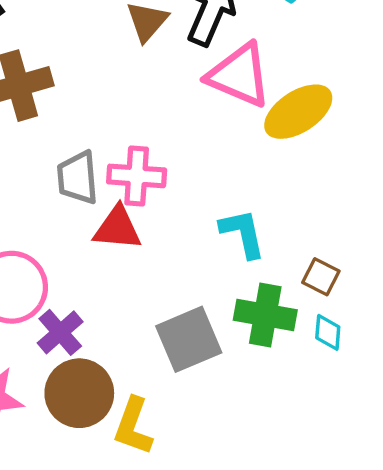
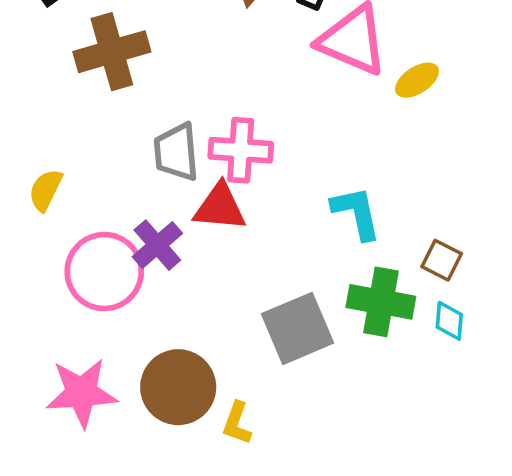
yellow ellipse: (298, 112) -> (417, 80), size x0.6
purple cross: (60, 332) -> (157, 245), moved
yellow L-shape: (133, 426) -> (237, 423), size x0.7

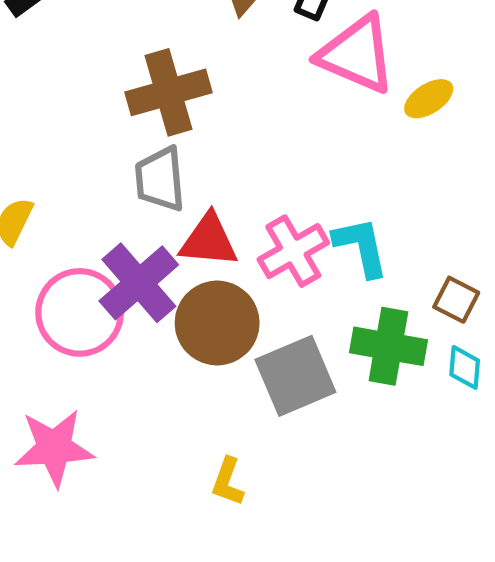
brown cross: (112, 52) -> (168, 92), moved
pink cross: (241, 150) -> (293, 251), moved, turned -34
purple cross: (157, 245) -> (139, 283), size x1.4
brown circle: (178, 387) -> (217, 323), moved

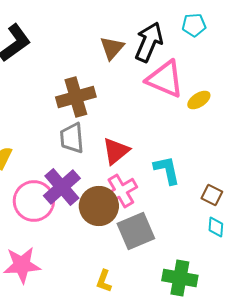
red triangle: (209, 240) -> (116, 151), moved, turned -44
pink cross: (293, 251) -> (121, 191), moved
green cross: (388, 346) -> (180, 278), moved

